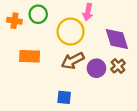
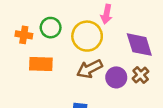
green circle: (38, 14) -> (51, 28), moved
orange cross: (14, 21) -> (24, 35), moved

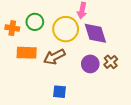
purple diamond: (139, 45) -> (95, 33), moved
brown arrow: (89, 69) -> (54, 57), moved

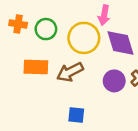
orange cross: (12, 28) -> (18, 24), moved

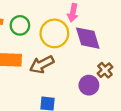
purple circle: (114, 81) -> (89, 85), moved

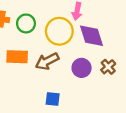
purple circle: (89, 85) -> (82, 68), moved

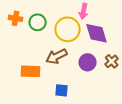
orange rectangle: (17, 57) -> (31, 71), moved

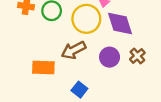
blue square: (62, 90) -> (79, 90), turned 32

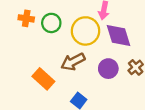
orange rectangle: (43, 68) -> (43, 79), turned 40

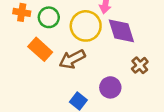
purple circle: (108, 69) -> (110, 87), moved
orange rectangle: (43, 79) -> (40, 49), moved

